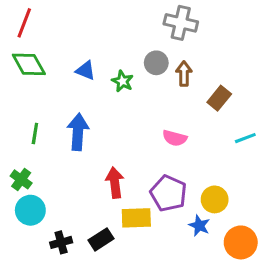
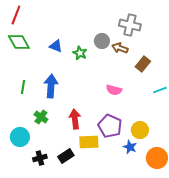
gray cross: (181, 23) -> (130, 25), moved
brown arrow: (184, 74) -> (120, 48), turned -70
green cross: (21, 179) -> (41, 117), moved

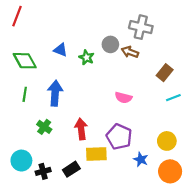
green diamond: (19, 42) -> (25, 61), moved
brown rectangle: (143, 64) -> (165, 73), moved
yellow circle: (140, 130) -> (167, 141), moved
cyan circle: (20, 137) -> (21, 161), moved

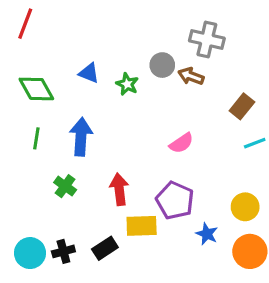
pink semicircle: (123, 98) -> (181, 143), turned -49
cyan circle: (21, 161) -> (30, 253), moved

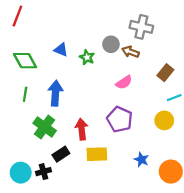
pink semicircle: (181, 143) -> (124, 82), moved
green cross: (65, 186) -> (45, 127), size x1.5
purple pentagon: (175, 200) -> (120, 119), moved
yellow circle: (245, 207) -> (164, 120), moved
black rectangle: (105, 248) -> (61, 154), moved

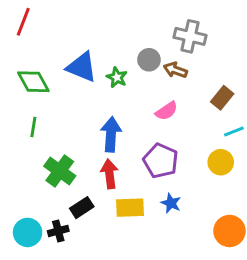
blue triangle: (61, 50) -> (82, 67), size x1.6
blue arrow: (55, 93) -> (111, 134), moved
blue star: (141, 160) -> (171, 203), moved

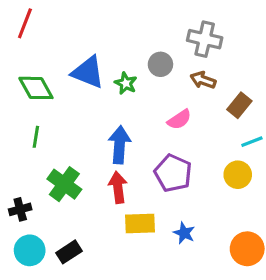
brown arrow: (175, 70) -> (203, 80), moved
blue star: (171, 203) -> (184, 233), moved
black rectangle: (82, 208) -> (69, 252), moved
black cross: (58, 231) -> (20, 209), moved

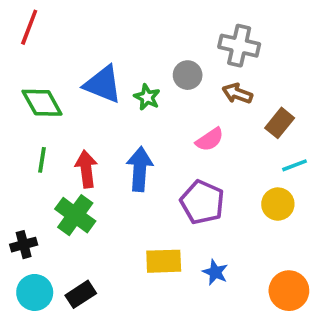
red arrow: (118, 187) -> (86, 169), moved

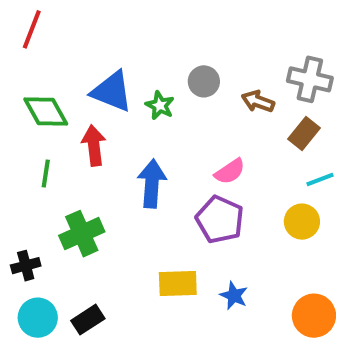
gray cross: (239, 46) -> (310, 79), moved
pink semicircle: (210, 140) -> (230, 171), moved
red arrow: (86, 169) -> (94, 145), moved
green cross: (75, 215) -> (82, 234), turned 30

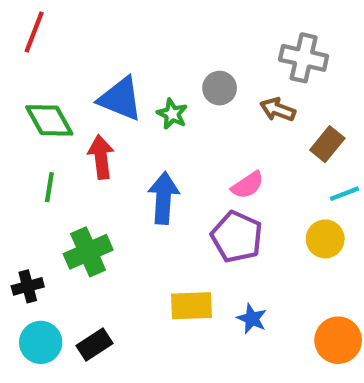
gray cross: (310, 79) -> (304, 58), moved

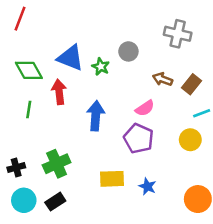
brown arrow: (278, 110) -> (163, 79), moved
green cross: (88, 252) -> (57, 164), moved

